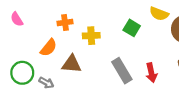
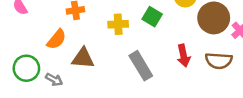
yellow cross: (91, 36) -> (118, 24), moved
red arrow: (151, 73) -> (184, 56), moved

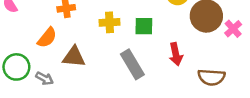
green square: (152, 17) -> (144, 26), moved, turned -30
brown semicircle: (219, 61) -> (211, 77), moved

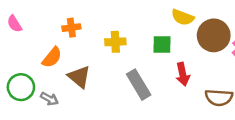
green square: (144, 26) -> (162, 44), moved
brown triangle: (74, 57) -> (79, 77), turned 35

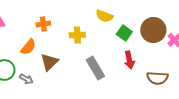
yellow semicircle: (183, 17) -> (104, 16), moved
green square: (162, 44) -> (124, 33), moved, turned 35
brown triangle: (79, 77) -> (49, 62), turned 36

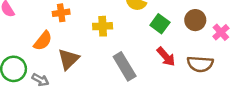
brown circle: (153, 30) -> (195, 20), size x0.7
red arrow: (129, 60) -> (166, 57), turned -30
brown semicircle: (157, 78) -> (200, 64), moved

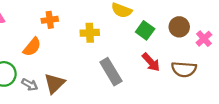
brown triangle: (68, 59) -> (54, 83), moved

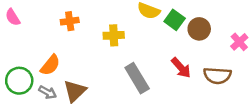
brown circle: (179, 27) -> (199, 29), moved
green square: (145, 30) -> (175, 20), moved
orange semicircle: (32, 47) -> (50, 65), moved

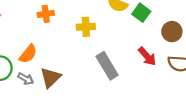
brown circle: (199, 29) -> (172, 32), moved

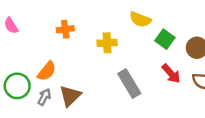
green square: (141, 13) -> (165, 39), moved
gray arrow: (26, 79) -> (44, 97), turned -91

